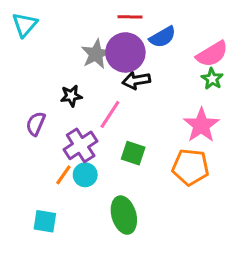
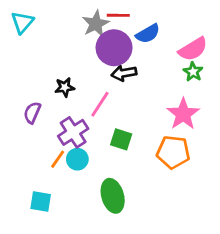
gray star: (96, 54) -> (96, 24), moved

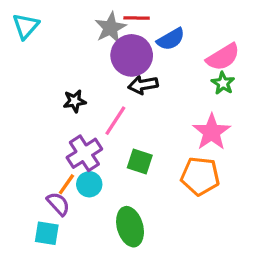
purple semicircle: (32, 113) -> (58, 204), moved, turned 115

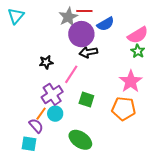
green ellipse: (130, 227) -> (80, 140), turned -40

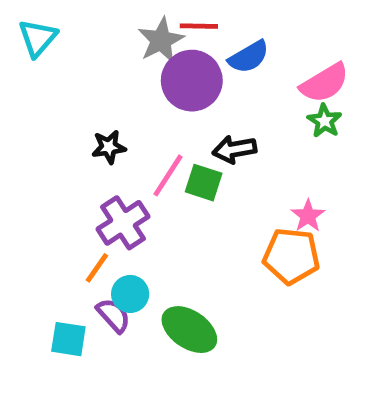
black arrow: (88, 52) -> (234, 149), moved
pink star: (131, 81) -> (308, 216), moved, size x0.6
green square: (86, 100) -> (204, 183), moved
cyan circle: (55, 114) -> (130, 294), moved
purple semicircle: (36, 126) -> (114, 315), moved

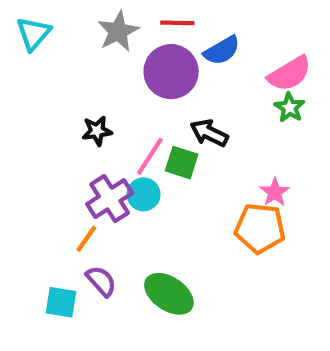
gray star: (161, 40) -> (118, 31), moved
black arrow: (234, 149) -> (209, 133), turned 36
cyan circle: (130, 294) -> (144, 194), moved

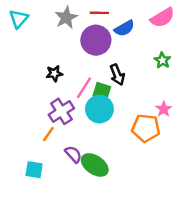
pink semicircle: (290, 74) -> (162, 18), moved
black arrow: (209, 133) -> (117, 75), turned -138
pink star: (275, 192) -> (164, 109), moved
cyan circle: (144, 194) -> (99, 109), moved, size x1.5
purple semicircle: (101, 281) -> (73, 154), moved

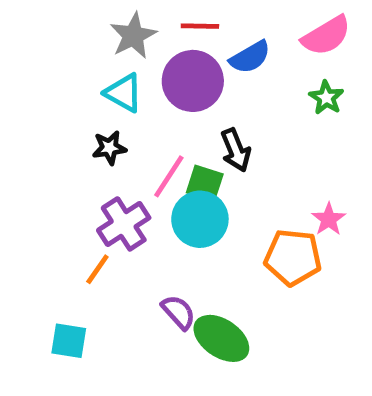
cyan triangle: (19, 19) -> (124, 93), moved, turned -42
green star: (162, 60) -> (326, 98), moved
purple semicircle: (73, 154) -> (178, 312), moved
green ellipse: (95, 165) -> (221, 338), moved

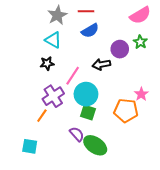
blue semicircle: (250, 57) -> (90, 31), moved
purple circle: (193, 81) -> (120, 49), moved, size x0.7
black arrow: (236, 150) -> (101, 64), turned 102
green square: (205, 183) -> (88, 113), moved

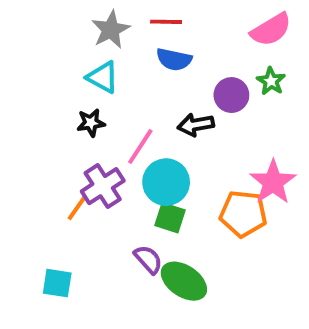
blue semicircle: (90, 31) -> (174, 59), turned 42
pink star: (141, 94) -> (273, 182), size x1.6
orange line: (42, 116) -> (77, 208), moved

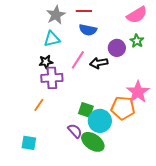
cyan triangle: (103, 77) -> (52, 39), turned -42
pink line: (140, 146) -> (78, 60), moved
cyan circle: (166, 182) -> (100, 121), moved
purple cross: (103, 186) -> (52, 78), moved, turned 30

